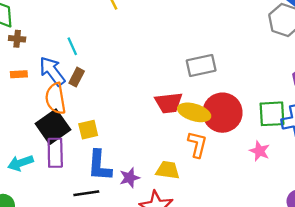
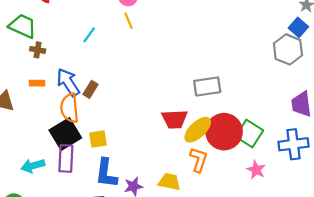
cyan line: (72, 46) -> (89, 35), moved, turned 56
yellow ellipse: (194, 112) -> (198, 130), turned -64
green square: (272, 114) -> (249, 134), moved, turned 32

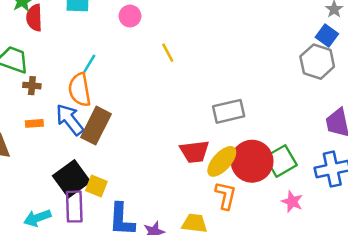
yellow line: (129, 21) -> (168, 53), moved
brown rectangle: (91, 89) -> (96, 126), size x1.8
orange semicircle: (70, 108) -> (80, 90), moved
green square: (249, 134) -> (281, 161), turned 32
yellow square: (98, 139) -> (96, 186), moved, turned 36

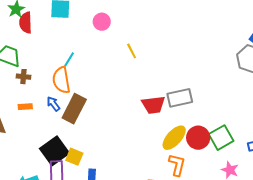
blue arrow: (70, 120) -> (53, 104), size x0.6
red trapezoid: (194, 152) -> (153, 105), moved
red circle: (252, 161) -> (198, 138), size x0.7

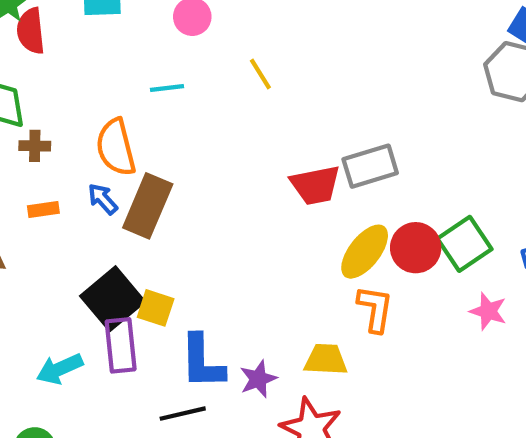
cyan line: (69, 59) -> (167, 88), moved, turned 56

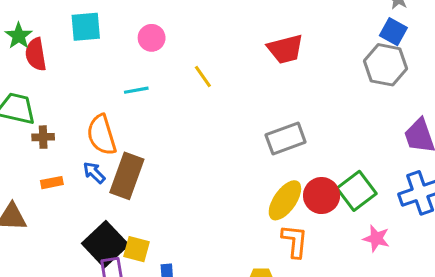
red trapezoid: (315, 185) -> (285, 49), moved

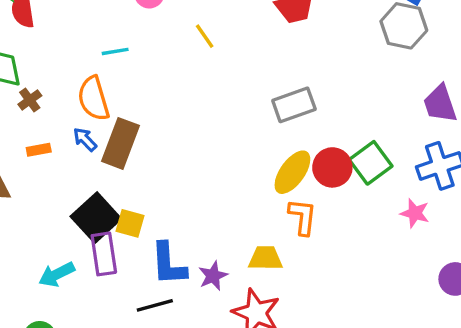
cyan line: (136, 90) -> (115, 51), moved
brown cross: (43, 137) -> (30, 100), turned -35
pink star: (376, 238) -> (415, 213), moved

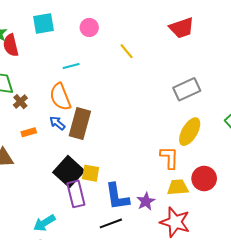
red circle: (332, 167) -> (204, 178), moved
orange L-shape: (303, 217) -> (169, 158), moved
cyan arrow: (57, 274) -> (44, 223), moved

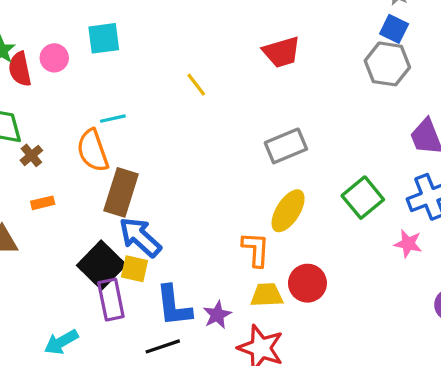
cyan square: (43, 24) -> (104, 38), moved
pink circle: (89, 27) -> (54, 58), moved
cyan line: (71, 66) -> (113, 119), moved
blue arrow: (57, 123) -> (140, 237), moved, size x1.8

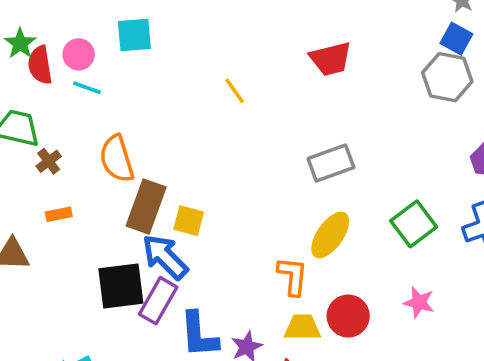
cyan line: (113, 119) -> (87, 88), moved, turned 30
pink star: (408, 244) -> (419, 303), moved
black square: (101, 265) -> (121, 286), turned 36
yellow square: (135, 269) -> (189, 221), moved
purple rectangle: (111, 300) -> (158, 301), moved, turned 39

